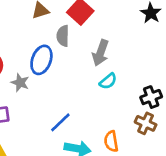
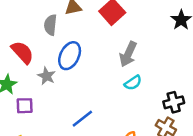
gray semicircle: (63, 36) -> (50, 25), moved

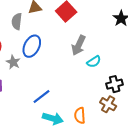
cyan semicircle: (133, 83) -> (94, 62), moved

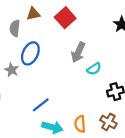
brown cross: (108, 104) -> (108, 122), moved

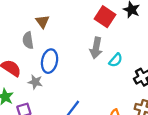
brown triangle: (33, 14) -> (42, 22), turned -40
red square: (65, 18) -> (105, 17), moved

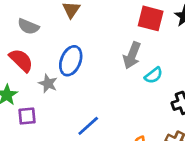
red square: (105, 17) -> (151, 18), turned -30
gray semicircle: (28, 40) -> (28, 26), moved, turned -70

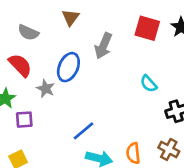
gray arrow: (132, 55) -> (103, 46), moved
cyan semicircle: (154, 75) -> (149, 84), turned 84

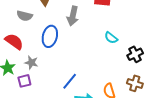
gray semicircle: (28, 33) -> (25, 16), moved
gray star: (46, 89) -> (31, 63), moved

